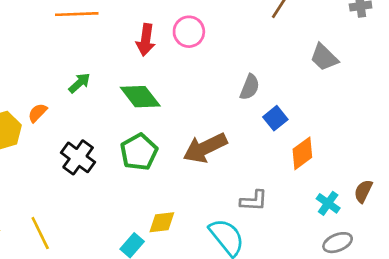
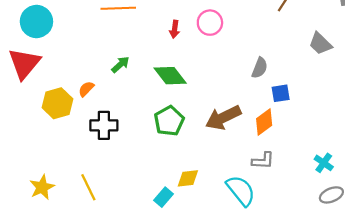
red arrow: (146, 40) -> (175, 29), size x0.7
blue square: (275, 118) -> (281, 93), turned 30
orange diamond: (302, 153) -> (264, 122), moved
black cross: (78, 157) -> (104, 125), moved, turned -36

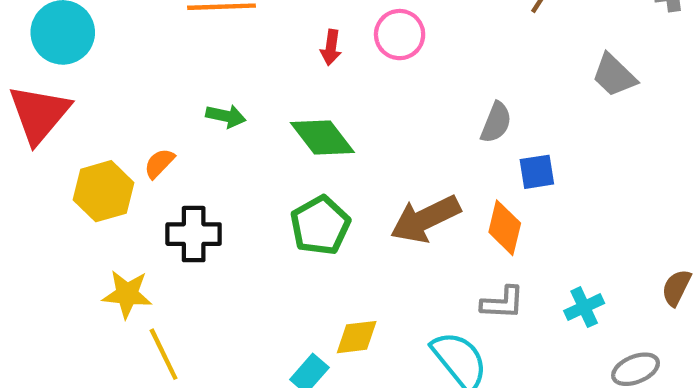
green arrow: (120, 65) -> (226, 116), turned 54
orange diamond: (264, 122) -> (505, 228), turned -40
cyan cross: (324, 163) -> (584, 307), moved, turned 30
yellow star: (42, 187) -> (127, 294), moved, turned 30

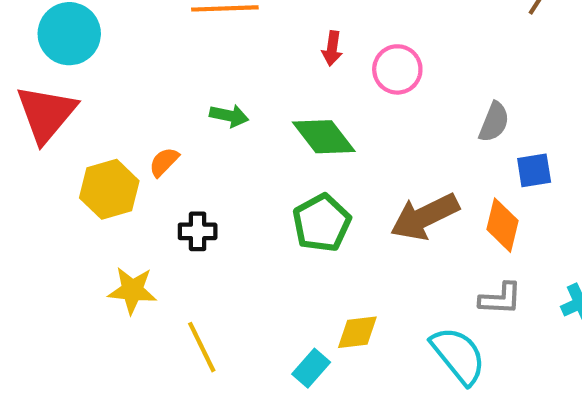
pink circle: (400, 35) -> (397, 69), moved
black cross: (194, 234) -> (198, 231), size x0.7
yellow line: (164, 354) -> (202, 347), moved

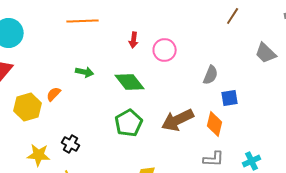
black cross: (198, 231) -> (71, 144), moved, turned 30

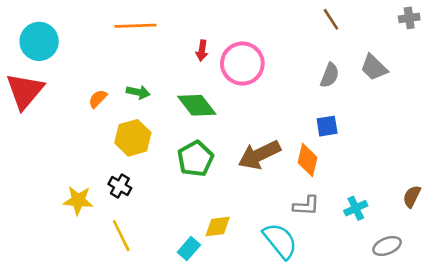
brown line: (233, 16) -> (331, 19), turned -66
pink circle: (165, 50) -> (242, 64), size x1.4
gray semicircle: (211, 75) -> (330, 75), moved
orange semicircle: (54, 94) -> (98, 99), moved
yellow hexagon: (28, 107) -> (133, 138), moved

